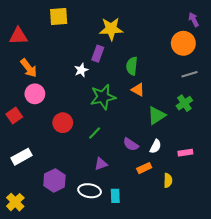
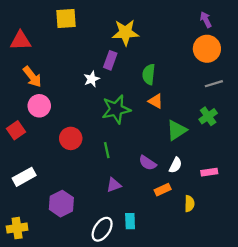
purple arrow: (194, 20) -> (206, 20), moved
green line: (95, 133) -> (107, 150), turned -56
white ellipse: (90, 191) -> (102, 229), moved, turned -65
yellow cross: (15, 202) -> (17, 228), turned 36

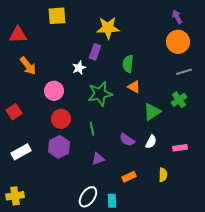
pink circle: (39, 106) -> (54, 91), moved
orange rectangle: (163, 190) -> (129, 177), moved
purple hexagon: (61, 204) -> (59, 147), moved
cyan rectangle: (130, 221) -> (112, 201), moved

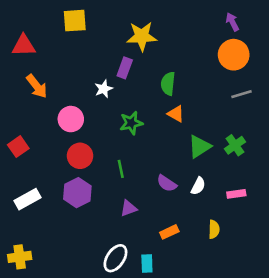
green star: (100, 94) -> (131, 123), size x0.7
green cross: (179, 100) -> (235, 145), moved

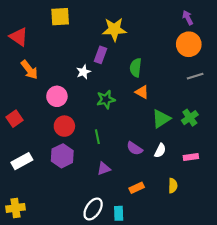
red triangle: (24, 45) -> (19, 37), turned 36

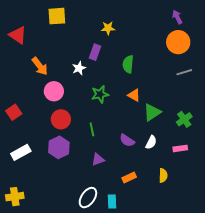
yellow star: (114, 29) -> (108, 28), size x0.6
orange arrow: (29, 70) -> (40, 66), moved
orange triangle: (142, 92) -> (134, 95), moved
green cross: (190, 118) -> (184, 119), moved

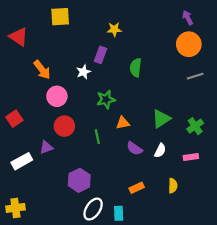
orange triangle: (134, 95) -> (123, 123), moved, turned -40
purple hexagon: (59, 147) -> (79, 180), moved
purple triangle: (98, 159) -> (46, 147), moved

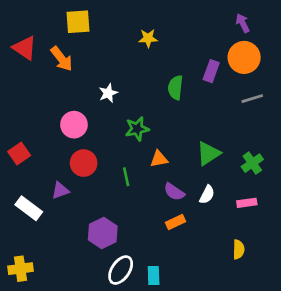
purple rectangle: (101, 55) -> (211, 71), moved
orange arrow: (42, 70) -> (62, 59), moved
white rectangle: (22, 161) -> (29, 208), turned 66
yellow semicircle: (173, 186) -> (239, 249), moved
orange rectangle: (137, 188) -> (175, 222), moved

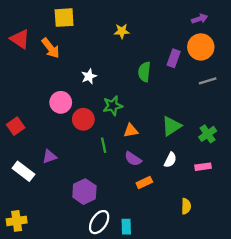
purple arrow: (243, 23) -> (200, 19), turned 98
red circle: (84, 163) -> (83, 119), moved
purple semicircle: (174, 192) -> (133, 159), moved
yellow semicircle: (239, 249) -> (186, 206), moved

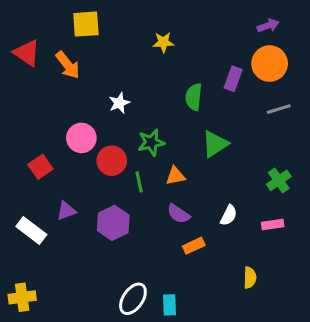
red square: (16, 126) -> (40, 167), moved
green triangle: (171, 126) -> (215, 144), moved
green line: (104, 145) -> (139, 182), moved
purple hexagon: (84, 192) -> (113, 223), moved

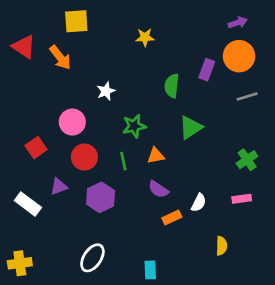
red circle: (112, 161) -> (84, 157), moved
white semicircle: (229, 215) -> (199, 203), moved
white ellipse: (133, 299) -> (92, 258), moved

